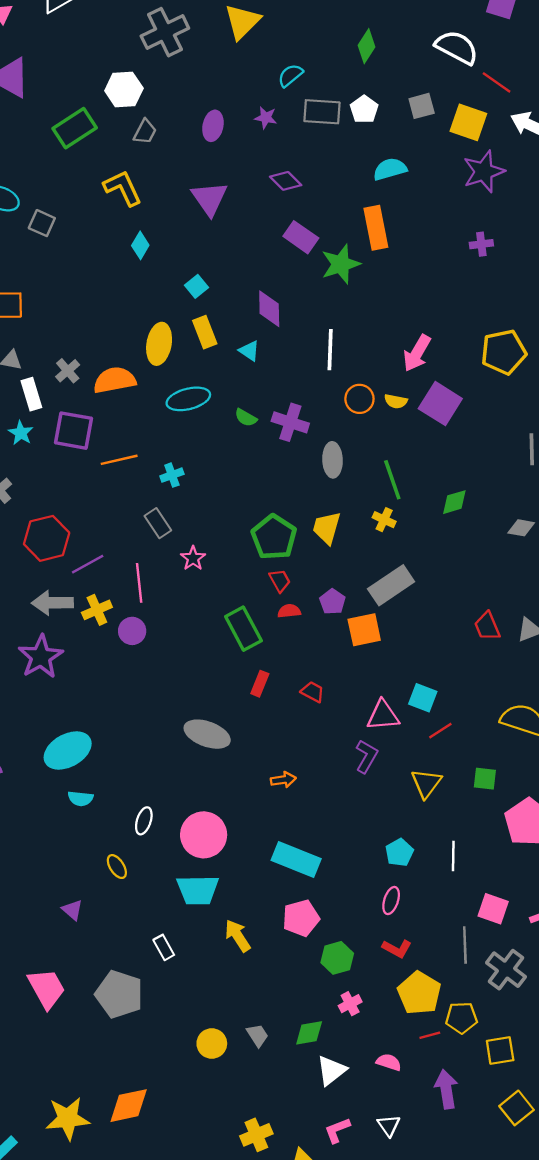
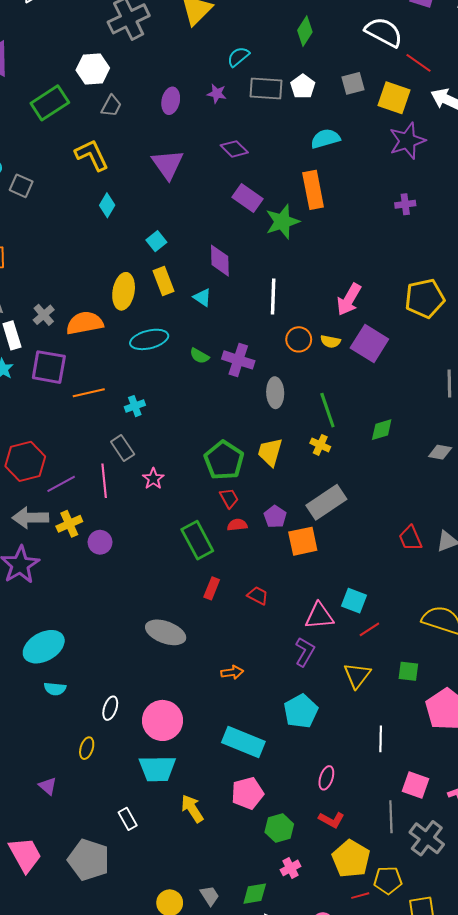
pink line: (139, 583) -> (104, 481), moved
cyan pentagon: (399, 852) -> (301, 711), moved, size x1.4
yellow ellipse: (117, 867) -> (87, 748), turned 50

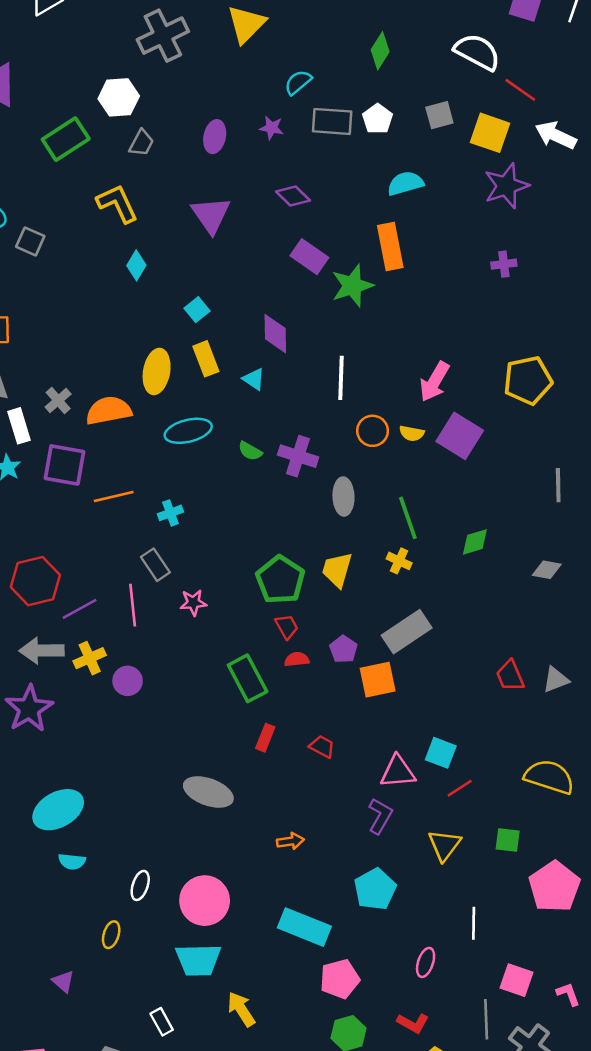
pink star: (153, 479) -> (193, 603), turned 30
pink ellipse: (326, 778) -> (426, 962), moved
pink pentagon: (248, 793) -> (340, 979), moved

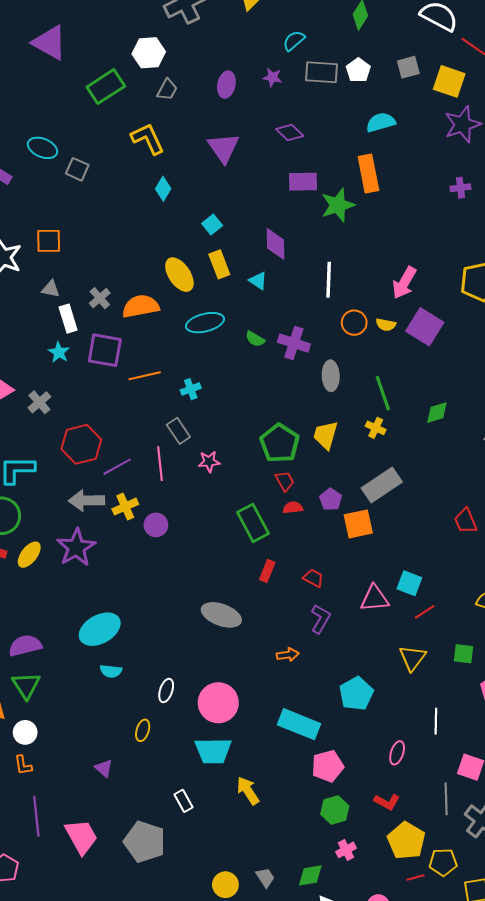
purple rectangle: (309, 257) -> (303, 182), turned -36
yellow ellipse: (157, 371) -> (179, 275), turned -44
purple L-shape: (380, 816) -> (320, 619), moved

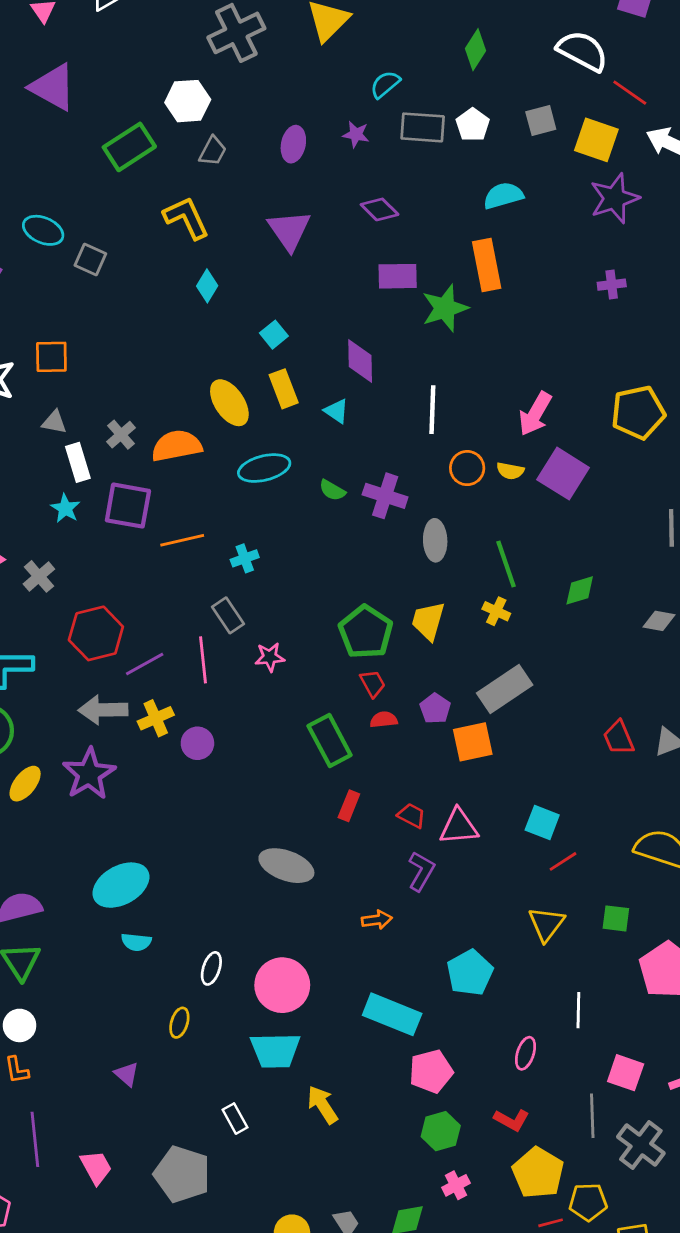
pink triangle: (375, 599) -> (459, 827), moved
pink trapezoid: (81, 837) -> (96, 1167), size x0.7

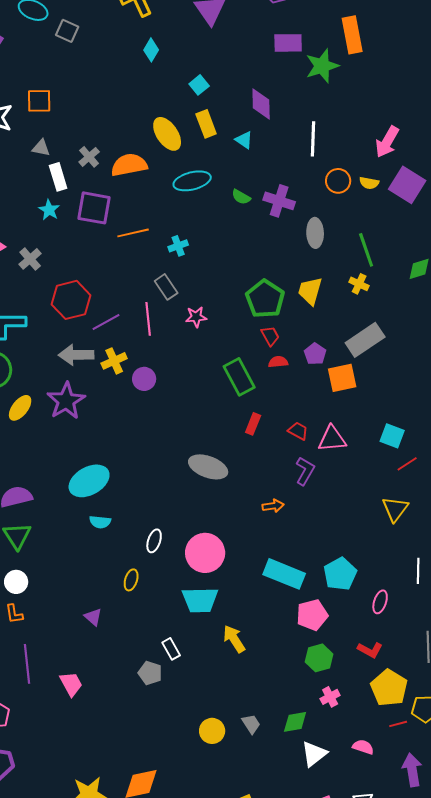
cyan pentagon: (470, 973) -> (340, 574), moved
gray pentagon: (182, 1174) -> (150, 673), moved, size x0.6

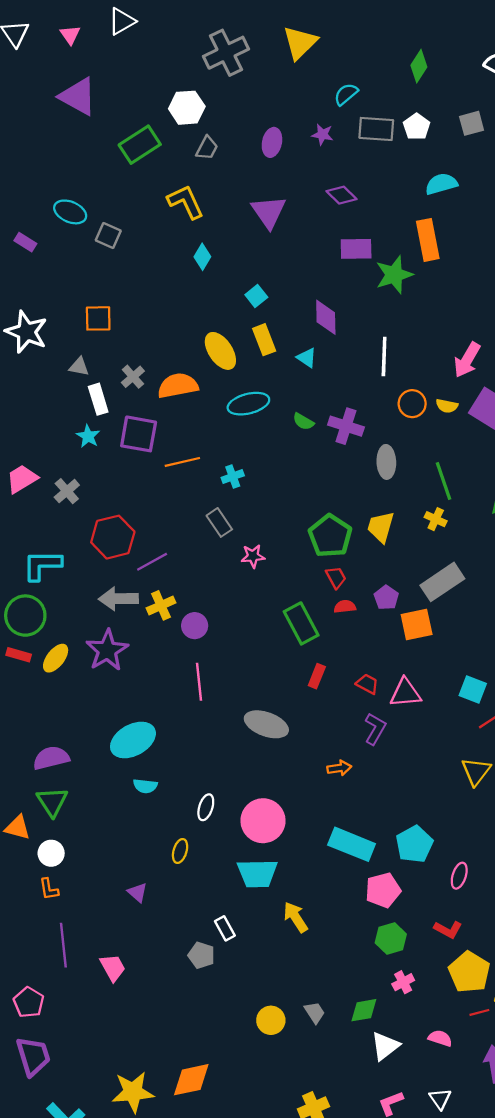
orange square: (39, 101) -> (98, 318), moved
pink line: (148, 319) -> (199, 682), moved

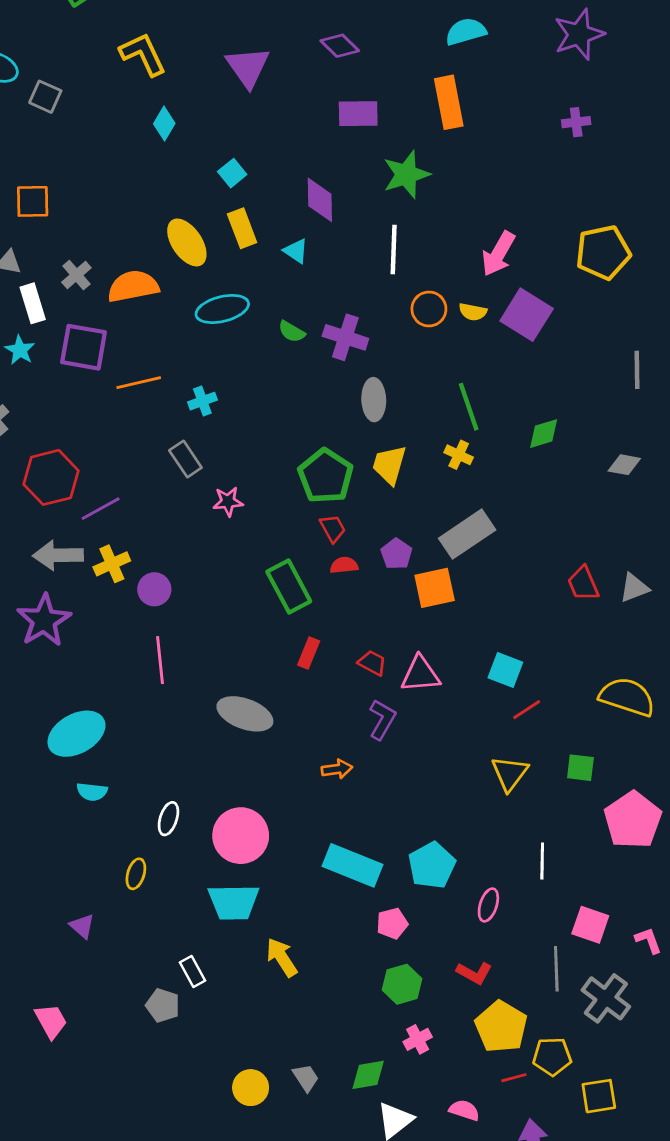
green star: (394, 275) -> (406, 175), moved
gray ellipse: (386, 462) -> (374, 400), moved
pink pentagon: (383, 890) -> (392, 923), size x0.7

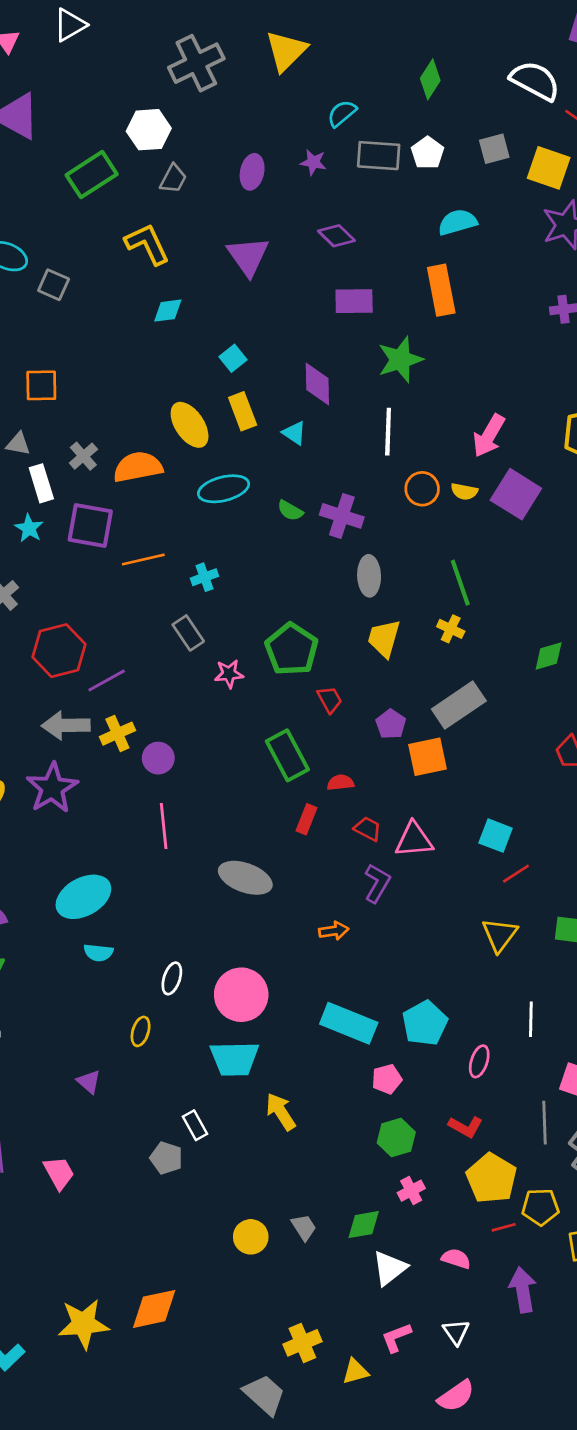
cyan diamond: (164, 124) -> (168, 311), turned 52
green diamond: (544, 434) -> (549, 656), moved
green pentagon: (326, 476) -> (292, 649), moved
red semicircle: (344, 565) -> (340, 783), moved

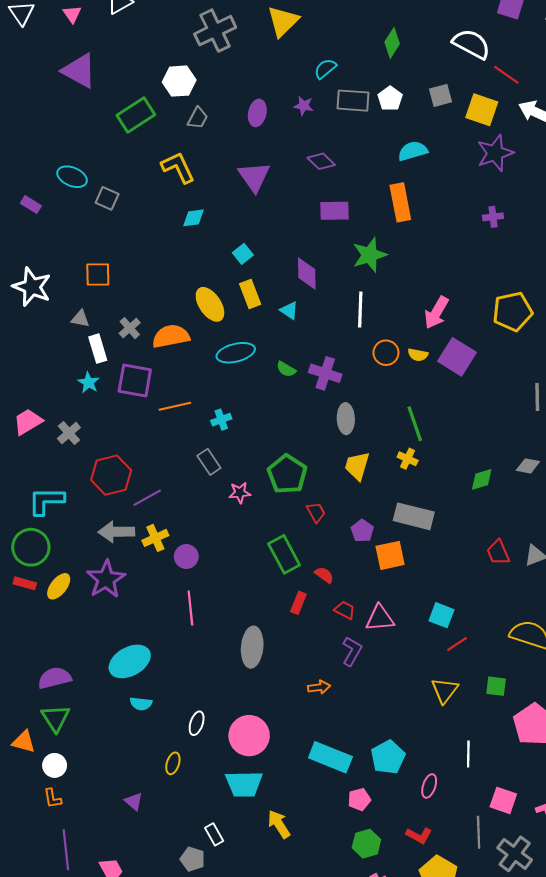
gray rectangle: (459, 705) -> (414, 516), turned 48
red semicircle: (340, 783) -> (324, 575), turned 42
gray ellipse: (245, 878) -> (252, 647), turned 75

